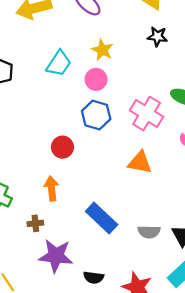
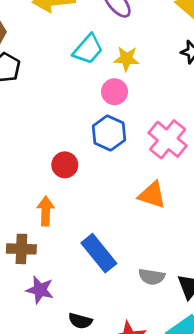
yellow star: (102, 50) -> (127, 59), turned -30
cyan trapezoid: (59, 63) -> (88, 49), moved
brown cross: (35, 223) -> (21, 249), size x1.5
purple star: (56, 256) -> (40, 290), size x0.7

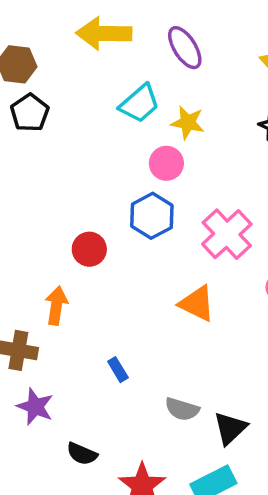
blue rectangle: (99, 253) -> (118, 370), size x0.5

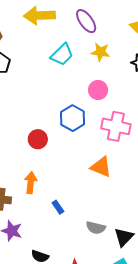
yellow star: (188, 123) -> (101, 52), moved
pink circle: (166, 163) -> (98, 90), moved
pink cross: (227, 234) -> (116, 126), turned -32
orange arrow: (56, 306) -> (31, 183), moved

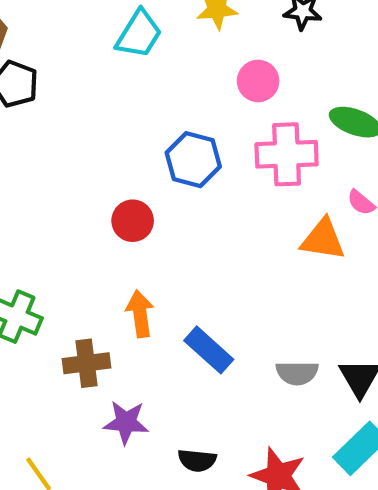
pink circle: (98, 90) -> (258, 81), moved
orange triangle: (101, 167) -> (323, 239), moved
blue rectangle: (58, 207) -> (209, 350), size x1.6

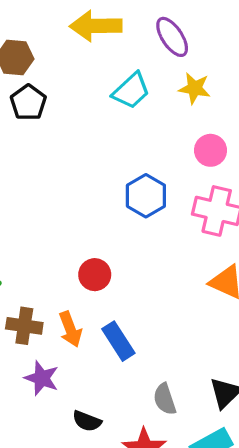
red circle: (133, 221) -> (95, 275), moved
orange arrow: (140, 314) -> (70, 329), moved, turned 152
gray semicircle: (297, 373) -> (165, 399), moved, turned 56

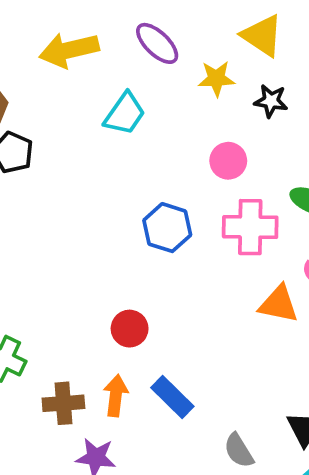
yellow star: (195, 88) -> (216, 79), moved
orange arrow: (70, 329) -> (116, 396), turned -140

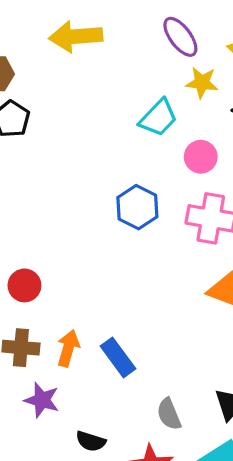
purple ellipse: (157, 43) -> (180, 37), moved
cyan trapezoid: (125, 114) -> (158, 118), moved
red circle: (130, 329) -> (24, 285), moved

